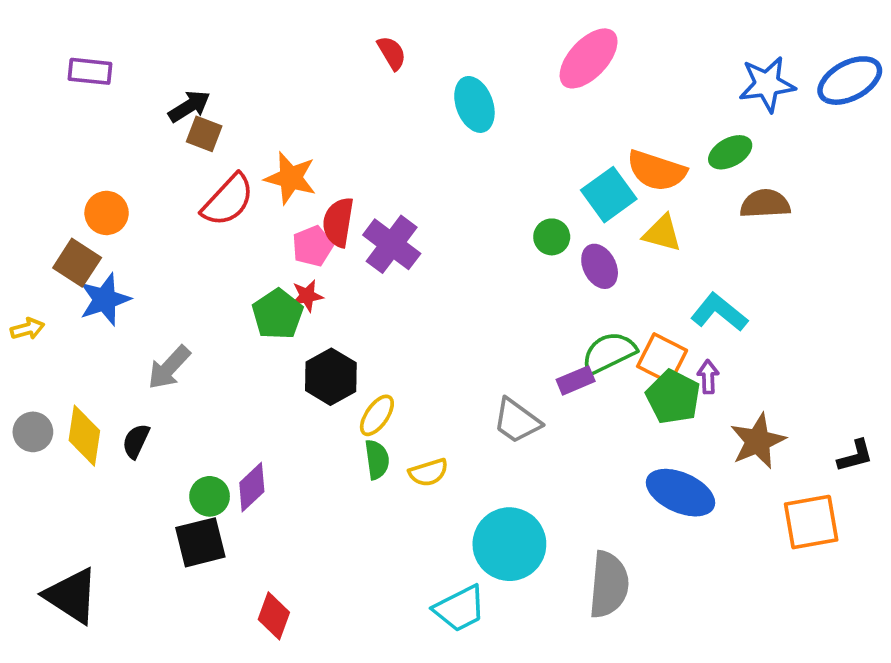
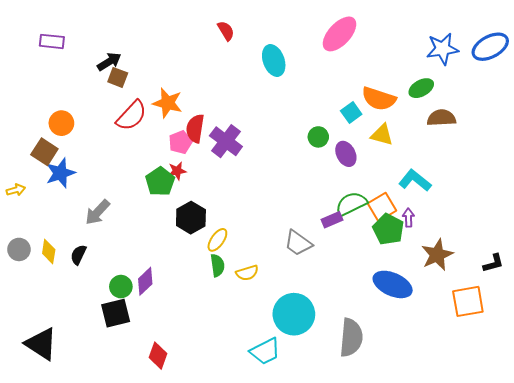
cyan square: (609, 195) -> (351, 113), size x0.7
orange square: (662, 358) -> (382, 207), turned 32
yellow diamond: (84, 436) -> (49, 252), size x0.7

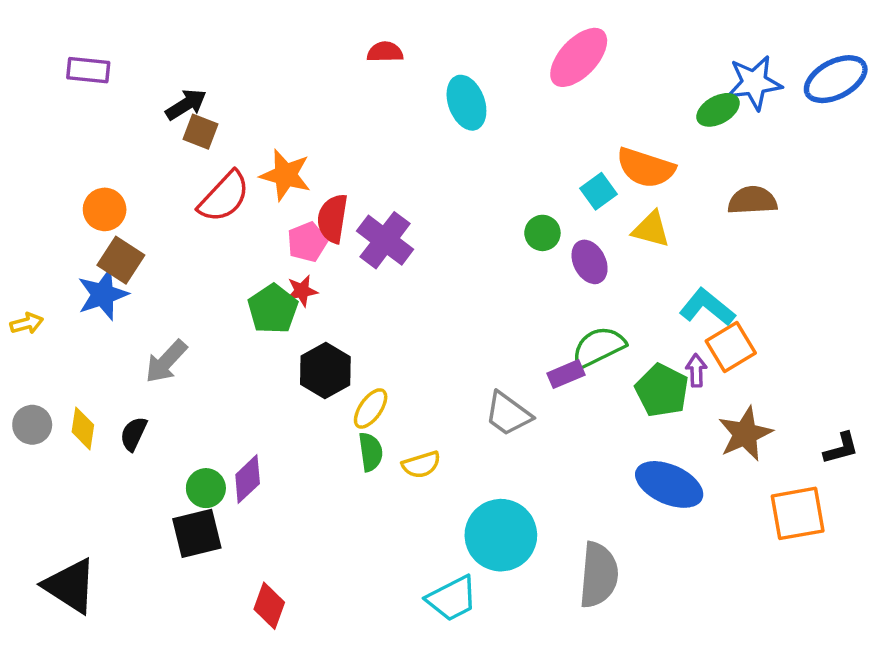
red semicircle: (226, 31) -> (385, 52), turned -60
green ellipse: (421, 88) -> (718, 110), moved
brown square: (44, 152) -> (121, 260), moved
orange square: (382, 207) -> (731, 347), moved

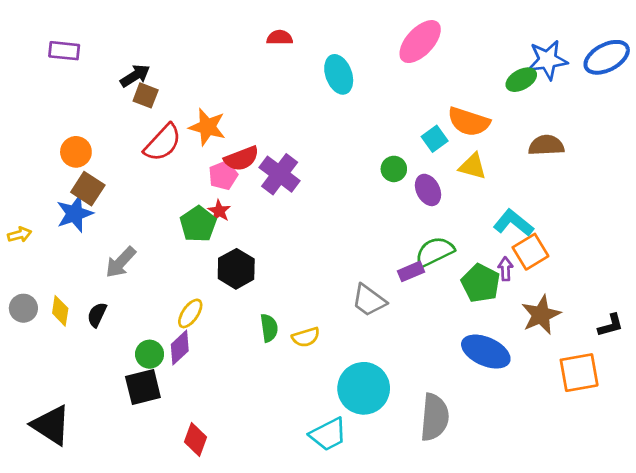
red semicircle: (333, 218) -> (241, 158), turned -120
red star: (302, 291) -> (219, 211), turned -30
yellow ellipse: (371, 408) -> (190, 313), moved

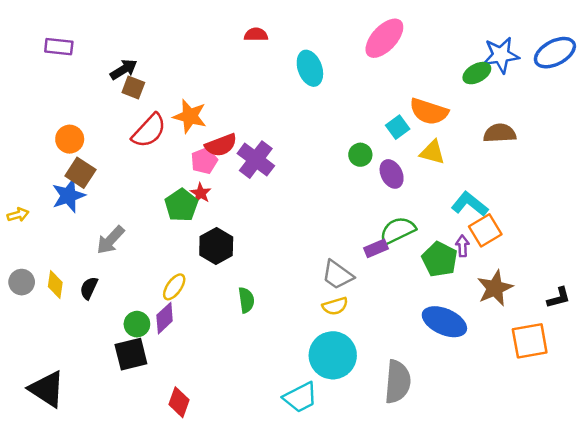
yellow semicircle: (306, 337) -> (335, 306), moved

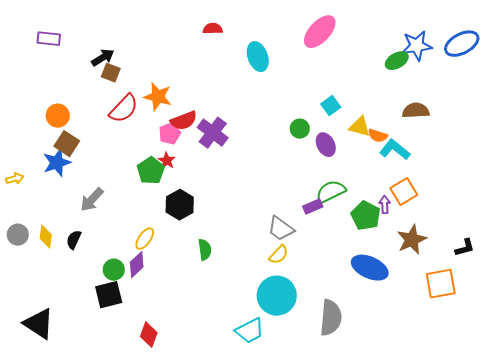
orange semicircle: (429, 111) -> (378, 136), moved, size x0.6
cyan L-shape: (470, 204) -> (395, 150), moved
yellow semicircle: (335, 306) -> (279, 255), turned -30

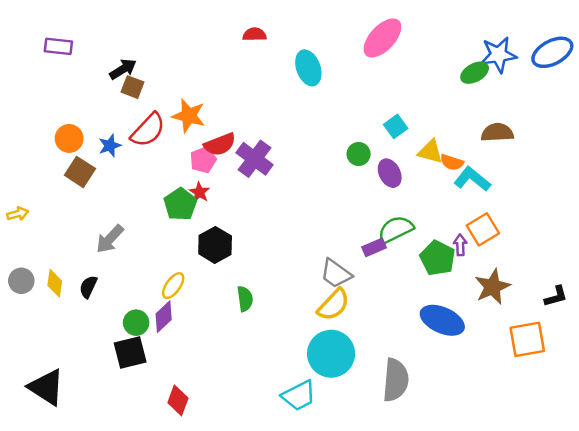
blue star: (57, 163) -> (110, 146), moved, size x0.7
yellow semicircle: (279, 255) -> (333, 305), size x1.4

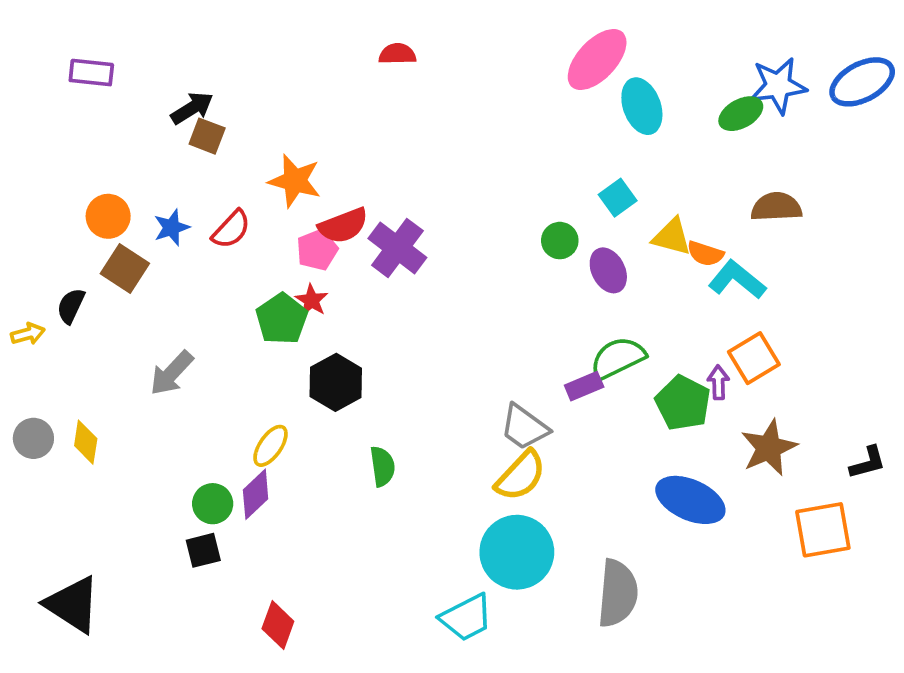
cyan ellipse: (308, 68) -> (642, 106), moved
red semicircle: (148, 130) -> (231, 229), moved, size x0.7
black semicircle: (88, 287) -> (71, 306), moved
black square: (130, 353) -> (203, 550), size x0.7

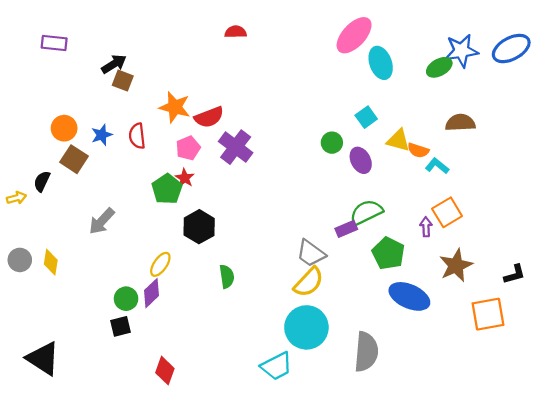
red semicircle: (343, 226) -> (209, 117), moved
red semicircle: (231, 229) -> (137, 136), turned 130
cyan L-shape: (737, 280) -> (437, 166), size x0.7
green pentagon: (683, 403) -> (388, 253), moved

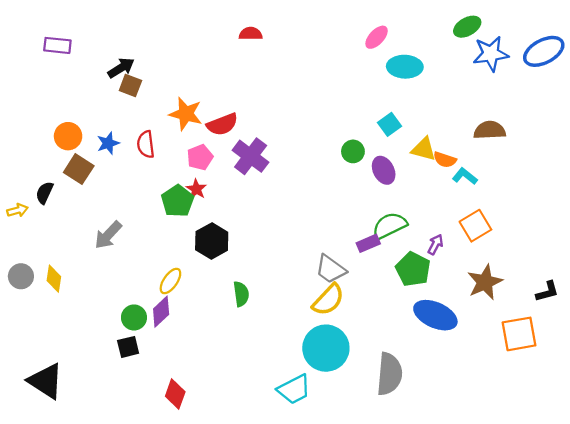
pink ellipse: (354, 35) -> (377, 37), size x0.6
cyan ellipse: (381, 63) -> (405, 67), turned -68
green ellipse: (439, 67) -> (467, 27), moved
purple arrow: (426, 227) -> (435, 244), moved, turned 30

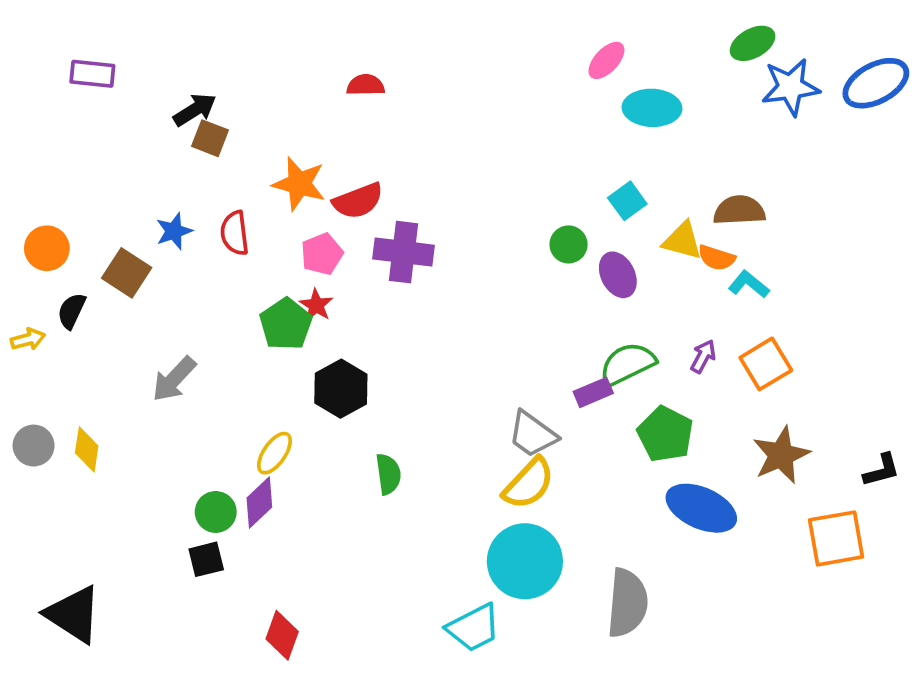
red semicircle: (251, 34) -> (366, 85), moved
brown semicircle: (490, 130) -> (739, 210), moved
orange circle: (68, 136) -> (47, 248), moved
purple cross: (251, 156) -> (403, 252), turned -30
purple arrow: (435, 244) -> (703, 356), moved

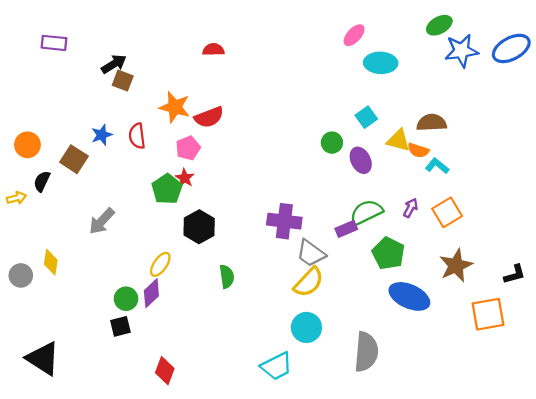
purple cross: (403, 252) -> (284, 221), moved
gray circle: (34, 446) -> (21, 275), moved
cyan circle: (525, 561) -> (306, 327), size x0.7

